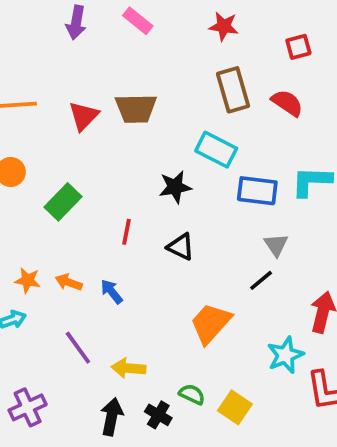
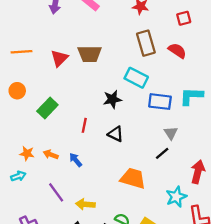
orange trapezoid: (211, 323) -> (133, 178), turned 64

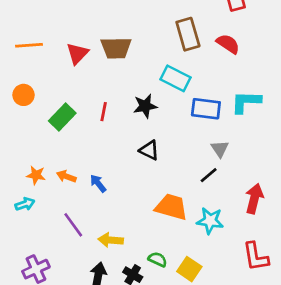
red line: (84, 125) -> (104, 112), moved
cyan star: (176, 197) -> (210, 221), moved, turned 30

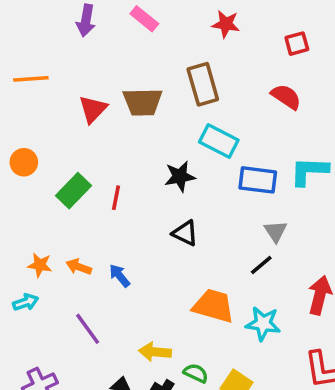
brown rectangle: (188, 34) -> (203, 84), moved
orange line: (29, 45) -> (31, 79), moved
red line: (104, 112) -> (116, 198), moved
yellow arrow: (111, 240) -> (155, 352), moved

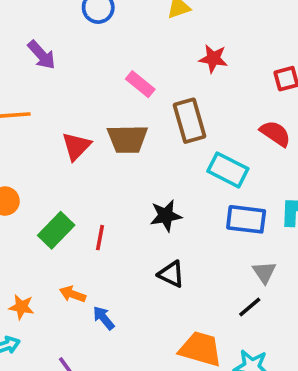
pink rectangle: (144, 19) -> (140, 84), moved
purple arrow: (86, 20) -> (42, 55), moved, turned -52
cyan rectangle: (219, 141) -> (228, 170), moved
orange arrow: (79, 267) -> (73, 294), moved

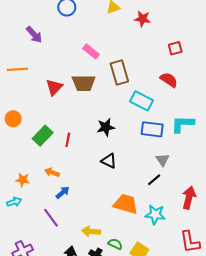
red star: (213, 59) -> (143, 19), moved
blue arrow: (104, 318) -> (63, 192), moved, turned 88

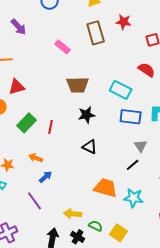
red star: (143, 19) -> (124, 22), moved
pink rectangle: (91, 51) -> (63, 47), moved
brown rectangle: (119, 72) -> (96, 33), moved
brown trapezoid: (84, 83) -> (78, 85), moved
red triangle: (54, 87) -> (17, 87), moved, turned 30

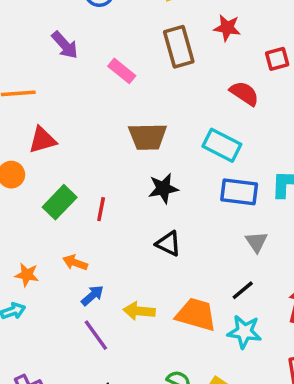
purple arrow: (19, 27) -> (65, 45), moved
red semicircle: (147, 70) -> (244, 93), moved
black line: (133, 165) -> (243, 290), moved
purple line: (35, 201) -> (96, 335), moved
yellow arrow: (73, 214) -> (139, 311), moved

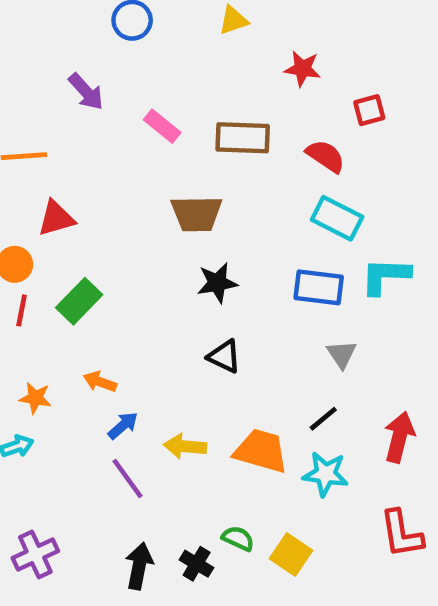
brown rectangle: (179, 47) -> (243, 138), moved, turned -72
cyan rectangle: (222, 145) -> (337, 218), moved
red line: (101, 209) -> (22, 310), moved

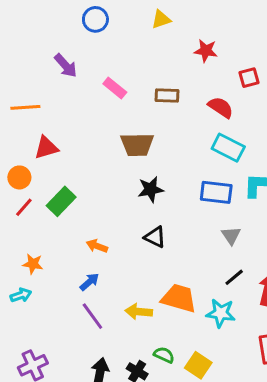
brown rectangle: (243, 138) -> (167, 95), size x0.7
red line: (22, 310) -> (24, 207), turned 30
orange arrow: (100, 382) -> (97, 246), moved
black line: (323, 419) -> (234, 277), moved
yellow arrow: (185, 446) -> (139, 312), moved

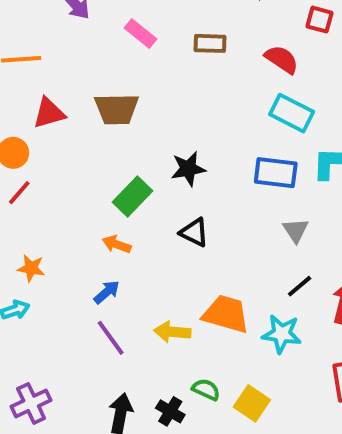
red square: (249, 78) -> (319, 20), turned 30
brown trapezoid: (137, 145) -> (117, 109), moved
green rectangle: (61, 201) -> (133, 197), moved

